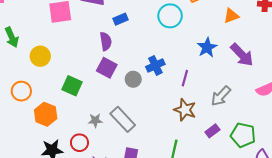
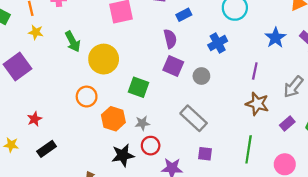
yellow circle: (40, 56) -> (104, 59), size x1.4
blue cross: (155, 65) -> (218, 43), moved
gray star: (95, 120) -> (142, 123), moved

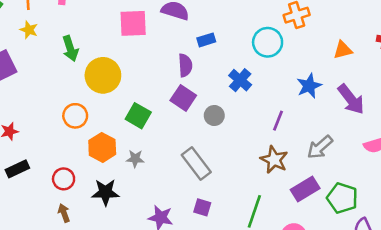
blue cross: (218, 43) -> (240, 80), turned -30
purple rectangle: (287, 123) -> (305, 189), size x1.5
red circle: (151, 146) -> (64, 179), moved

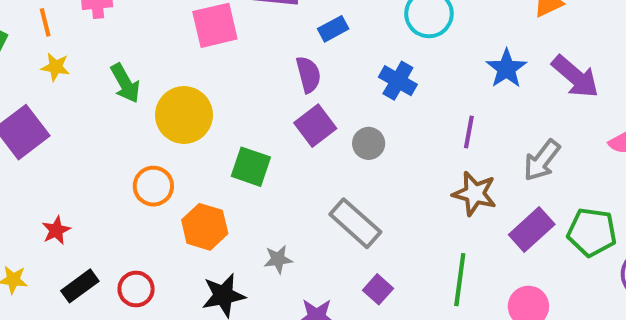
purple square: (183, 98) -> (315, 126), turned 30
gray star: (135, 159) -> (278, 259), moved
red circle: (64, 179) -> (136, 289), moved
purple square: (202, 207) -> (378, 289), turned 36

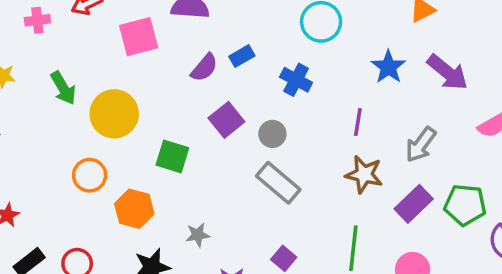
blue rectangle: (333, 29) -> (242, 56), moved
purple semicircle: (308, 75) -> (204, 68), moved, turned 56
gray rectangle: (355, 223) -> (278, 183), moved

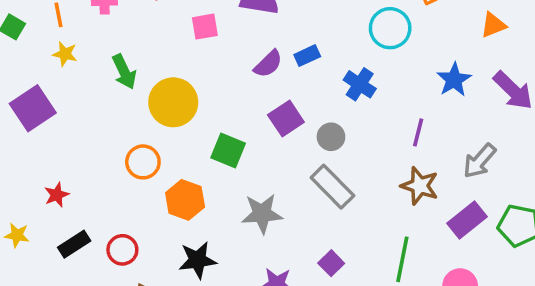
pink square: (139, 37) -> (205, 27), size x0.7
gray star: (198, 235) -> (262, 214), moved, size x1.6

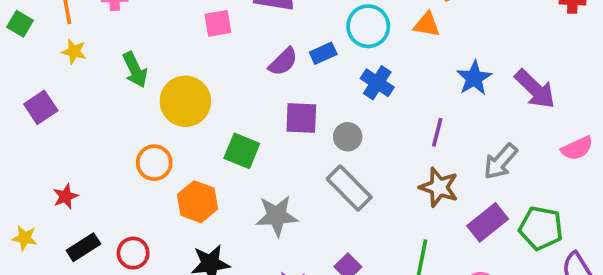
orange triangle: (493, 25) -> (427, 24), moved, turned 32
cyan circle: (390, 28) -> (368, 26), moved
purple square: (33, 108) -> (41, 107), size x0.7
purple square: (286, 119) -> (301, 118), turned 36

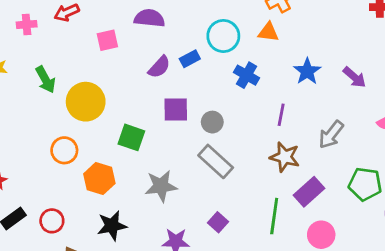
blue cross: (377, 83) -> (247, 75), moved
purple arrow: (535, 89) -> (355, 77), size x0.7
purple rectangle: (488, 222) -> (309, 192), moved

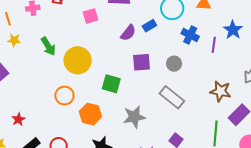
purple line: (281, 115) -> (214, 45), moved
gray circle: (212, 122) -> (174, 64), moved

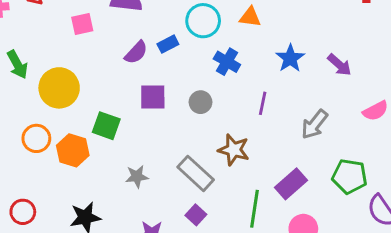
purple line: (214, 45) -> (263, 103), moved
brown star: (220, 91) -> (234, 150), moved
gray rectangle: (172, 97) -> (196, 173), moved
orange hexagon: (90, 114) -> (73, 150), moved
gray star: (134, 117) -> (137, 176), size x0.7

